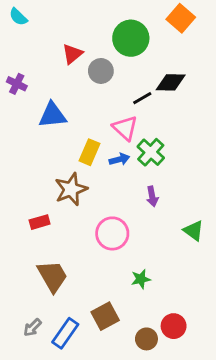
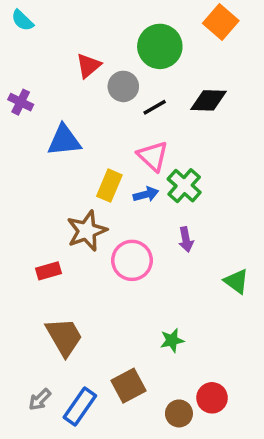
black line: (142, 98) -> (155, 107), moved
pink circle: (112, 233) -> (132, 260), moved

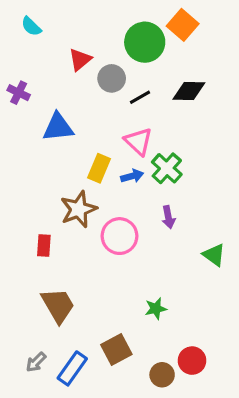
cyan semicircle: (22, 20) -> (31, 26), moved
orange square: (221, 22) -> (183, 25), moved
red rectangle: (48, 271) -> (44, 246), turned -70

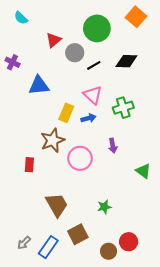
orange square: (183, 25) -> (136, 17), moved
green cross: (167, 168) -> (123, 108), moved, turned 30
brown trapezoid: (58, 305) -> (57, 205), moved

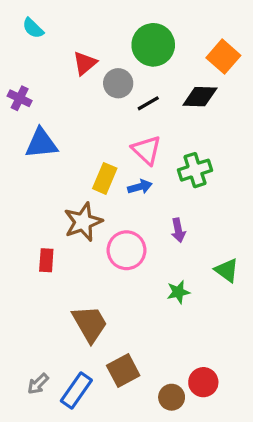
orange square: (136, 17) -> (223, 57), moved
blue triangle: (39, 85) -> (41, 143), moved
green star: (104, 207) -> (178, 292), moved

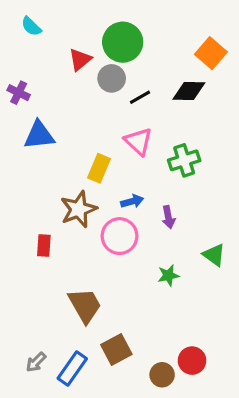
green circle: (153, 45) -> (123, 42), moved
blue arrow: (140, 187) -> (132, 201), moved

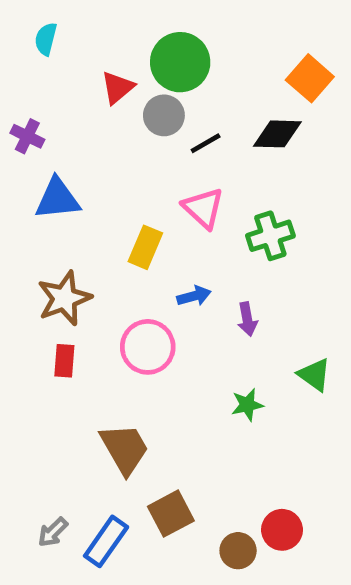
cyan semicircle: (31, 26) -> (46, 39), turned 60
brown star: (79, 209) -> (64, 298), moved
pink circle: (120, 236) -> (148, 347), moved

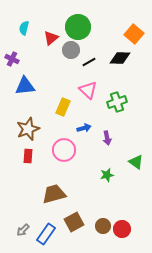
cyan semicircle: (46, 39) -> (24, 28), moved
brown trapezoid: (125, 449) -> (54, 194), turned -75
brown circle: (238, 551) -> (103, 226), moved

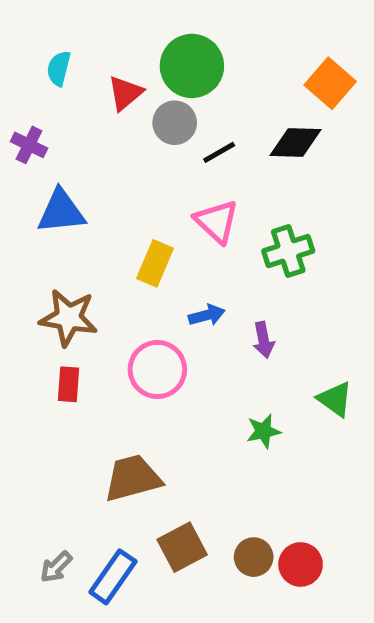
brown star: (28, 129) -> (69, 318), turned 30

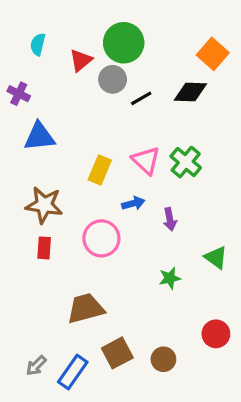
pink triangle: (217, 221) -> (146, 160), moved
green cross: (288, 251) -> (186, 162), turned -32
red circle: (301, 564) -> (216, 334), moved

